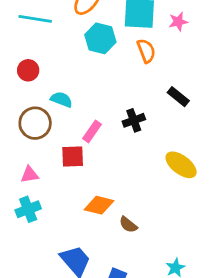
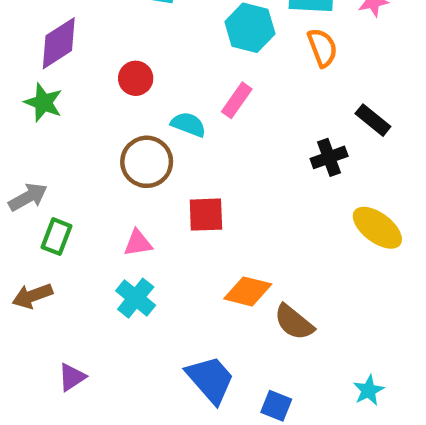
black cross: (134, 120) -> (329, 157), moved
pink rectangle: (92, 131) -> (237, 100), moved
cyan cross: (28, 209) -> (136, 298), turned -30
brown semicircle: (128, 225) -> (294, 322), size x1.4

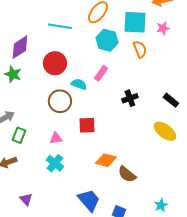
red circle: (136, 78) -> (55, 63), size x1.5
black rectangle: (373, 120) -> (171, 100), moved
black cross: (329, 157) -> (130, 98), moved
purple triangle: (72, 377) -> (26, 199), turned -40

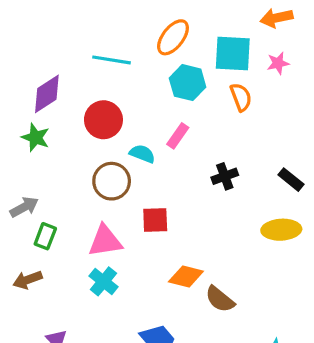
yellow ellipse: (165, 131) -> (281, 230), turned -40
pink triangle: (56, 138) -> (105, 241), size x1.6

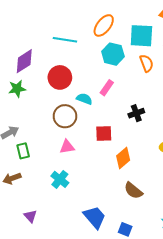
green star: (36, 138) -> (17, 89), turned -30
red square: (155, 220) -> (104, 134), moved
green rectangle: (45, 236) -> (23, 151), turned -35
pink triangle: (105, 241) -> (67, 147), moved, size x0.7
orange diamond: (186, 277) -> (123, 158), moved, turned -55

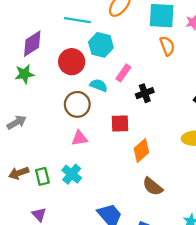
cyan hexagon: (113, 54) -> (101, 45), moved
black cross: (136, 113) -> (145, 93), moved
green rectangle: (23, 151) -> (42, 176), moved

